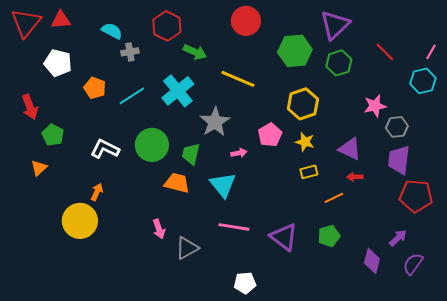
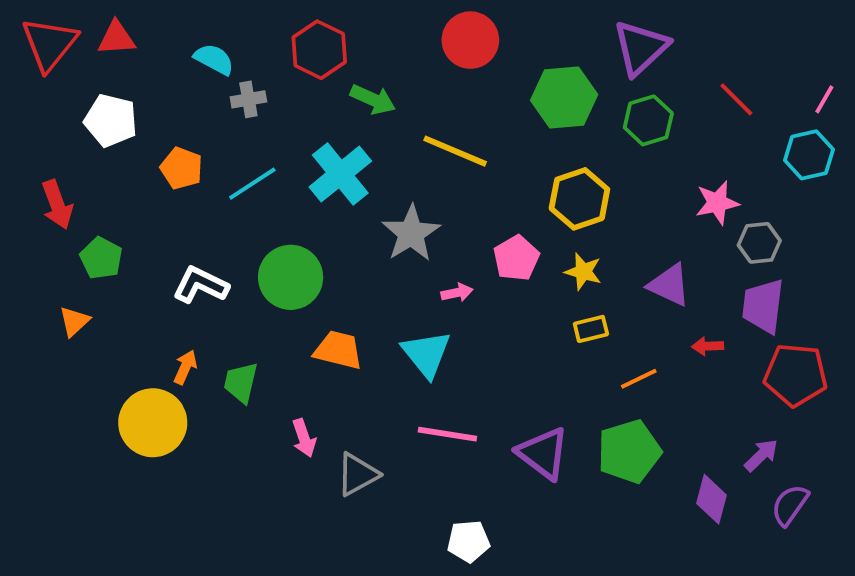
green trapezoid: (191, 154) -> (241, 383), moved
red arrow: (355, 177) -> (708, 346), moved
green pentagon: (329, 236) -> (629, 451), size x1.5

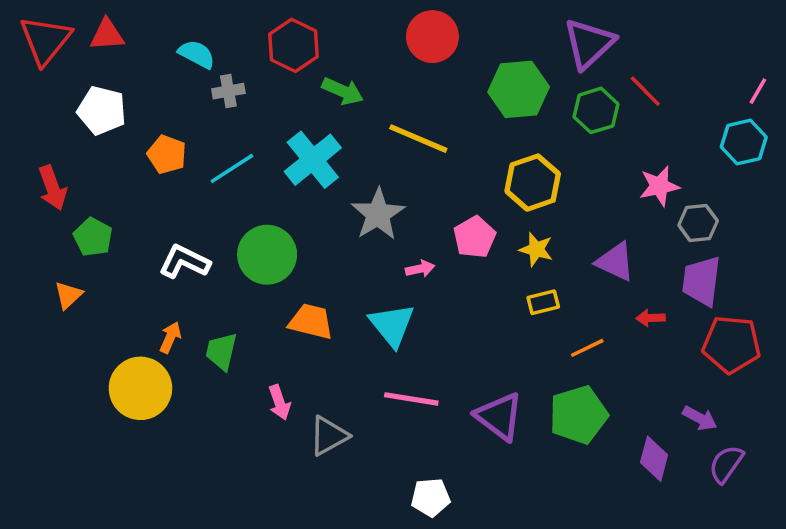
red line: (736, 99) -> (645, 91), moved
purple arrow: (761, 455) -> (700, 418), turned 72

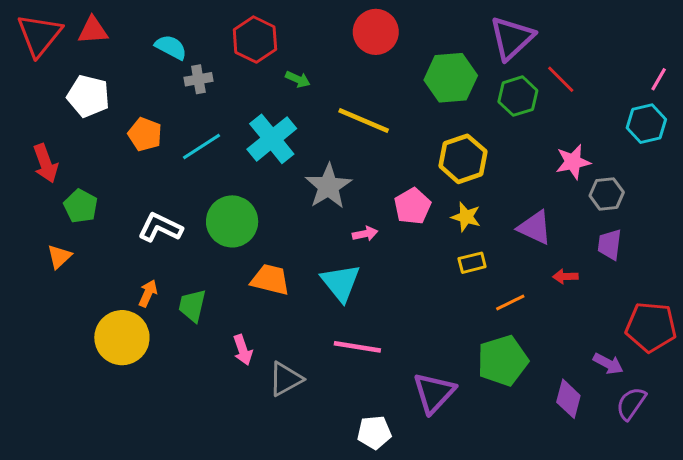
green arrow: (343, 91) -> (298, 79), size x0.7
purple trapezoid: (702, 281) -> (610, 244), size x0.7
red pentagon: (731, 344) -> (651, 327), moved
purple triangle: (499, 416) -> (434, 393), moved, turned 36

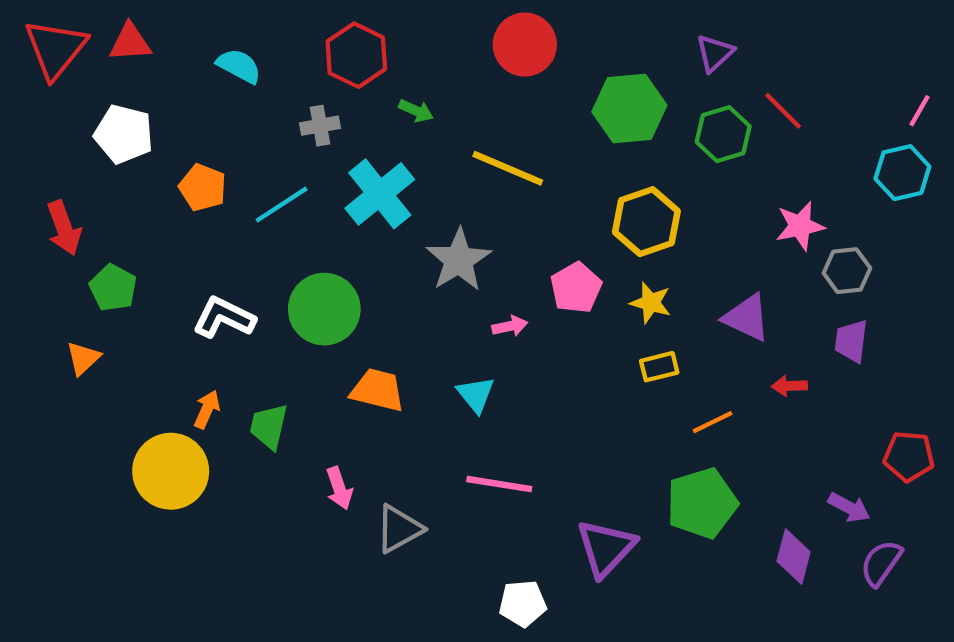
purple triangle: (512, 38) -> (715, 53), size x0.6
gray cross: (198, 79) -> (320, 126), moved
cyan triangle: (341, 283) -> (476, 394), size x0.7
red pentagon: (651, 327) -> (909, 456), size x0.7

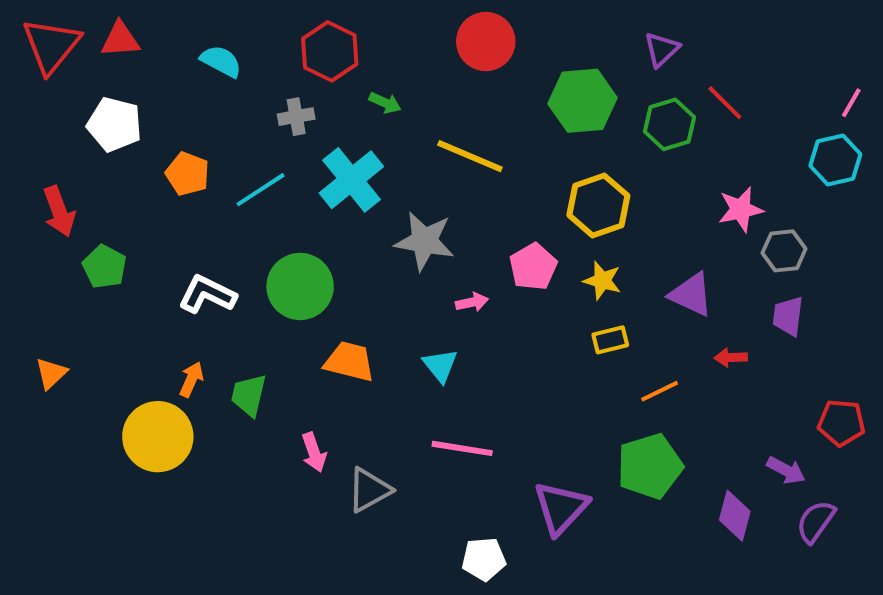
gray star: (459, 260) -> (425, 241), turned -30
orange triangle: (83, 358) -> (51, 373), moved

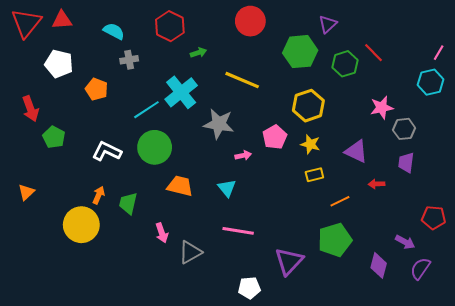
purple triangle: (662, 49) -> (328, 24), moved
green arrow: (385, 103) -> (198, 53), turned -42
gray cross: (296, 117) -> (129, 60), moved
cyan line: (261, 190) -> (146, 110), moved

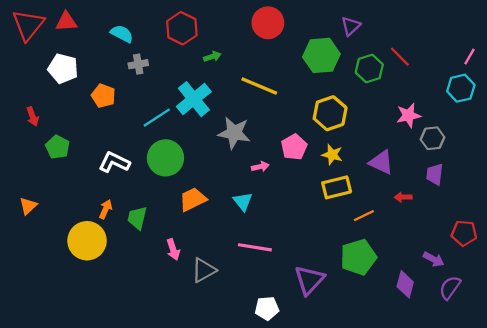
red arrow: (30, 109) -> (33, 116), size x0.7
yellow rectangle: (314, 175) -> (337, 187), size x1.5
orange trapezoid: (180, 186) -> (193, 199), turned -40

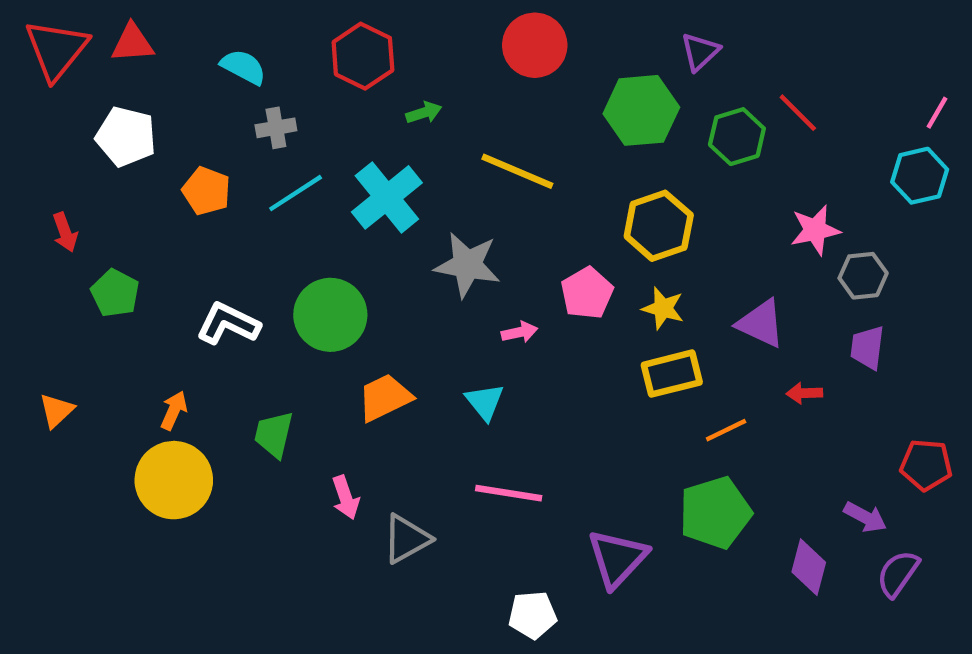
cyan line: (157, 118) -> (296, 193), moved
orange arrow: (106, 209) -> (174, 411), moved

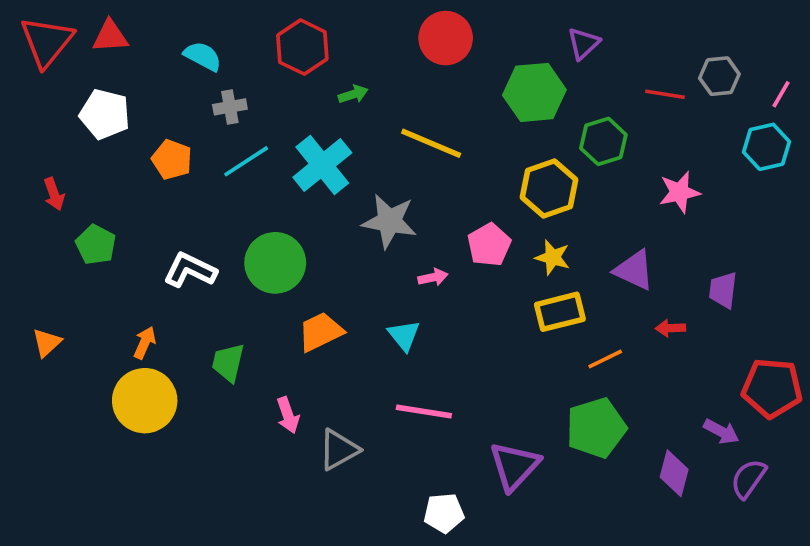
red line: (798, 113) -> (665, 94), turned -36
green hexagon: (737, 137) -> (603, 141), moved
gray hexagon: (863, 276) -> (719, 76), moved
red pentagon: (926, 465) -> (772, 388), size x1.4

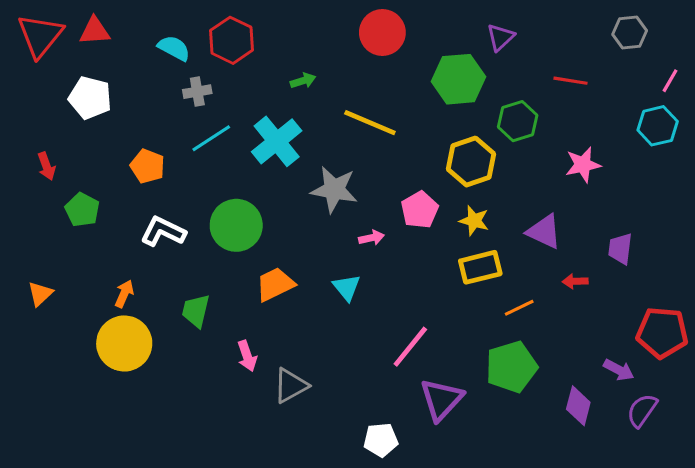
red hexagon: (302, 47) -> (232, 40), moved
gray hexagon: (719, 76) -> (630, 33), moved
orange pentagon: (172, 160) -> (148, 166), moved
pink line: (424, 412) -> (410, 347), moved, turned -60

